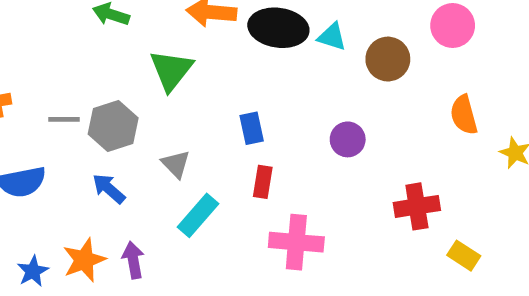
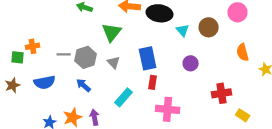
cyan triangle: (332, 37) -> (183, 30), moved, turned 32
blue rectangle: (252, 128) -> (148, 58), size x1.6
gray triangle: (176, 164) -> (114, 62), moved

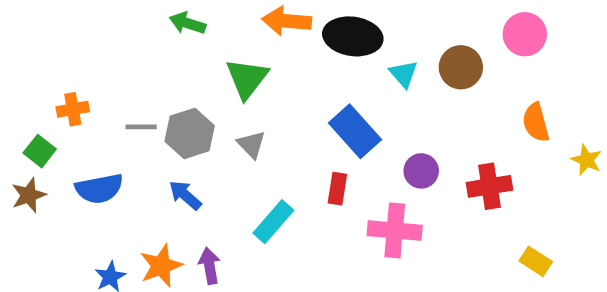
green square: (18, 57) -> (40, 151), moved, turned 32
blue rectangle: (148, 58) -> (355, 131), moved, turned -30
purple circle: (191, 63) -> (421, 171), moved
red cross: (222, 93) -> (490, 186), moved
pink cross: (168, 109) -> (395, 230), moved

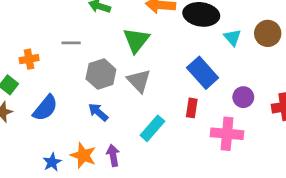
gray line: (141, 127) -> (71, 43), moved
gray triangle: (251, 144) -> (139, 81), size x1.4
blue semicircle: (99, 189) -> (45, 108), turned -40
orange star: (161, 266) -> (83, 155), turned -30

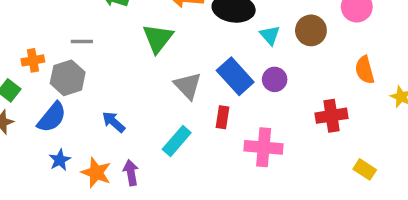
gray hexagon: (101, 74) -> (68, 78), moved
gray triangle: (139, 81) -> (188, 86), moved
purple circle: (243, 97) -> (275, 79), moved
blue star: (52, 162) -> (60, 160), moved

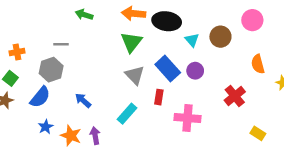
green triangle: (158, 38) -> (131, 42), moved
orange cross: (33, 60) -> (17, 52), moved
red cross: (331, 116) -> (235, 96), turned -30

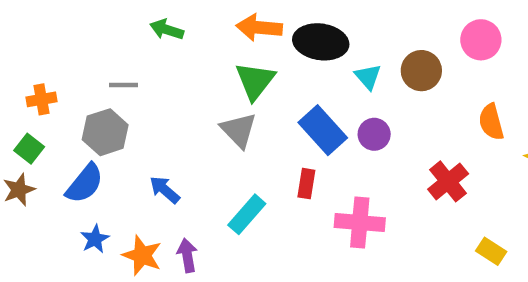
gray triangle: (135, 75) -> (239, 130), moved

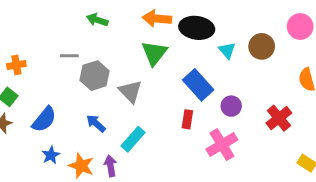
gray triangle: (239, 130) -> (130, 92), moved
gray hexagon: (105, 132) -> (95, 76), moved
purple circle: (374, 134) -> (231, 106), moved
cyan rectangle: (247, 214) -> (133, 139), moved
pink cross: (360, 223) -> (222, 145), turned -36

